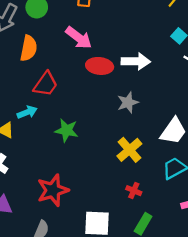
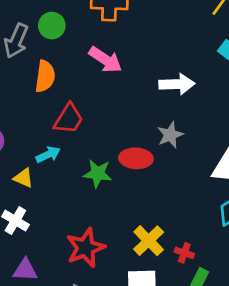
red ellipse: (100, 66) -> (136, 158), moved
yellow cross: (129, 150) -> (149, 241), moved
red cross: (134, 191) -> (184, 253), moved

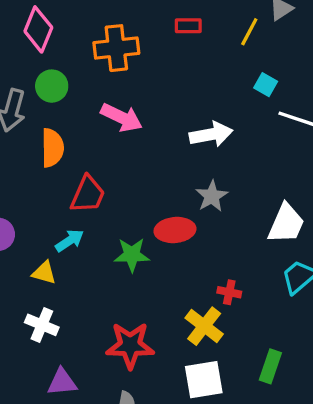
red star: (85, 248) -> (130, 345), turned 30
red cross: (184, 253) -> (229, 292), moved

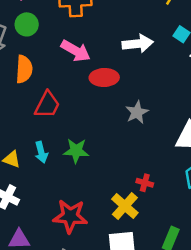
white arrow: (211, 134) -> (138, 44), moved
red ellipse: (175, 230) -> (104, 78), moved
cyan arrow: (70, 241) -> (41, 152), moved, turned 105

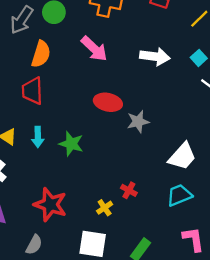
red ellipse: (104, 78) -> (108, 102), moved
red trapezoid: (47, 105) -> (32, 91), moved, turned 136
yellow cross: (125, 206) -> (105, 208), size x0.6

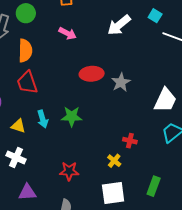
pink arrow: (94, 49) -> (68, 33), size x0.7
white arrow: (155, 57) -> (119, 25), turned 150
red star: (50, 205) -> (69, 171), size x0.7

